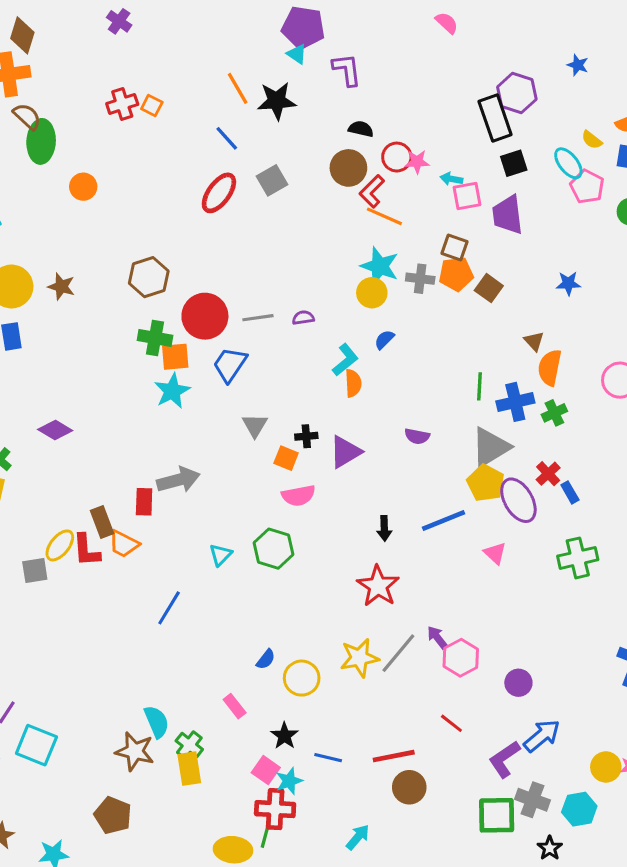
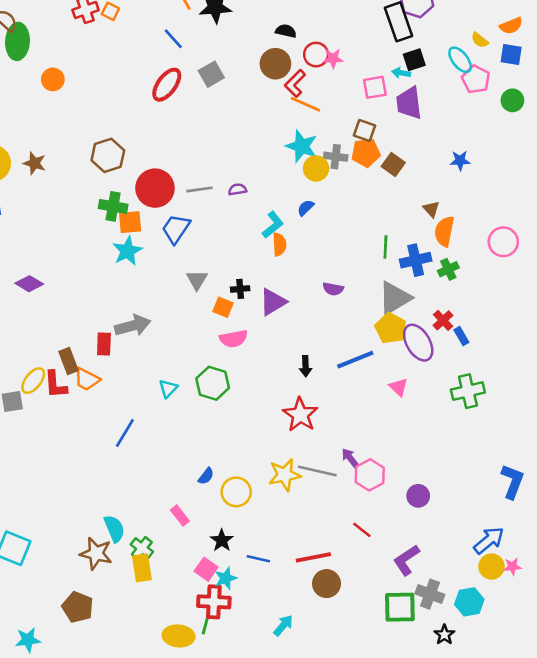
cyan arrow: (451, 179) -> (401, 73), moved
yellow circle: (372, 293) -> (316, 168), moved
gray line: (398, 653) -> (317, 471), turned 63
blue arrow: (542, 736) -> (489, 540), moved

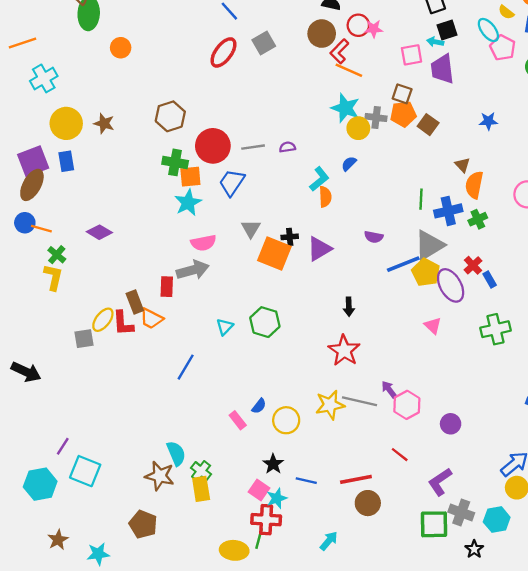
orange square: (223, 307) -> (274, 253), size x1.8
pink semicircle: (234, 339) -> (203, 243), moved
blue line: (355, 360) -> (403, 264), moved
pink rectangle: (180, 515) -> (238, 420), moved

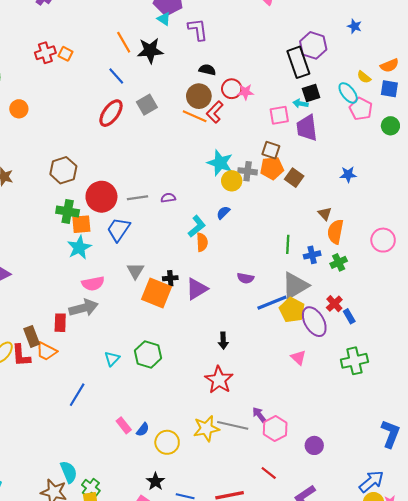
orange line: (349, 70) -> (195, 116), moved
blue cross: (448, 211) -> (312, 255), size x0.7
pink rectangle: (238, 420) -> (124, 425), moved

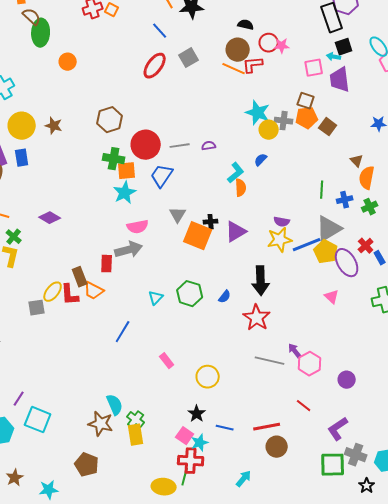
red L-shape: (215, 112) -> (253, 65), turned 40
black arrow: (223, 341) -> (261, 281), size x1.8
yellow star: (206, 429) -> (280, 240), moved
blue semicircle: (143, 430) -> (225, 297), moved

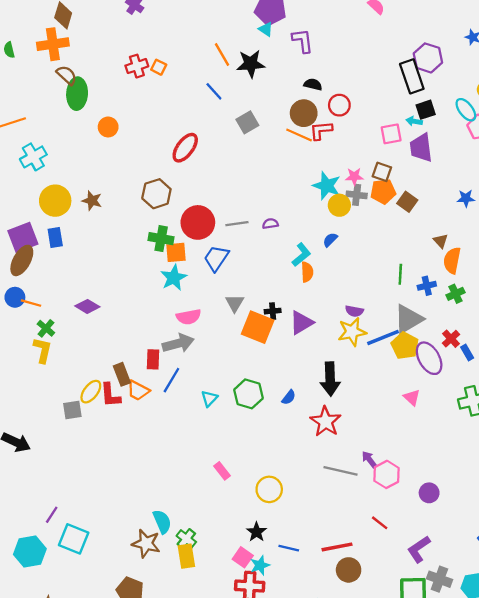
pink star: (282, 46) -> (354, 176), moved
red ellipse: (155, 66) -> (185, 148), moved
blue line: (123, 332) -> (171, 380), moved

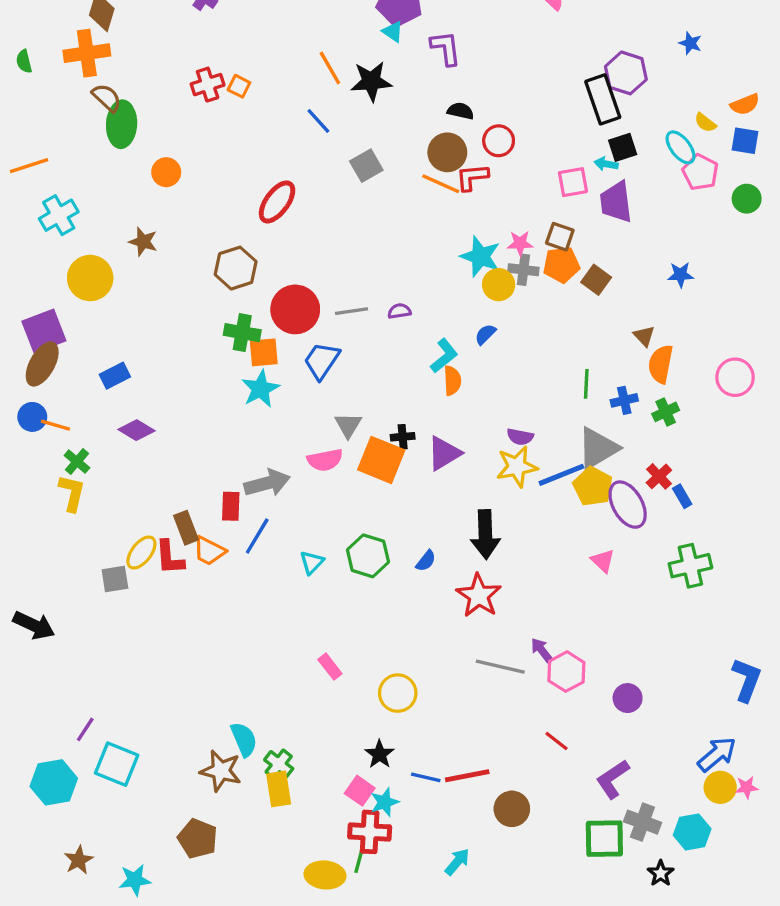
brown star: (92, 201) -> (143, 242), moved
blue rectangle: (55, 237) -> (115, 376), moved, turned 72
pink semicircle: (189, 317) -> (325, 460), moved
red line: (337, 547) -> (467, 776), moved

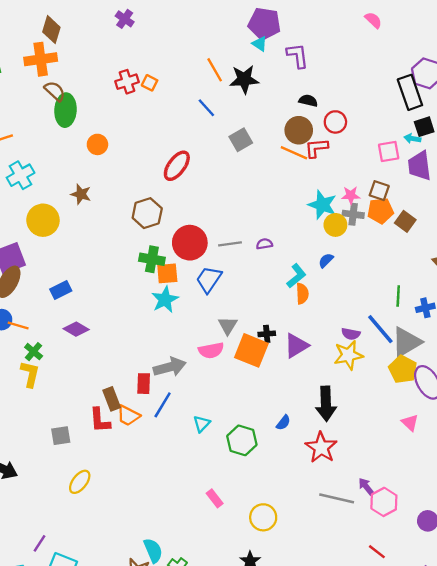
blue line: (561, 475) -> (380, 329), moved, turned 72
yellow ellipse: (141, 553) -> (80, 482), moved
green hexagon: (368, 556) -> (242, 440), moved

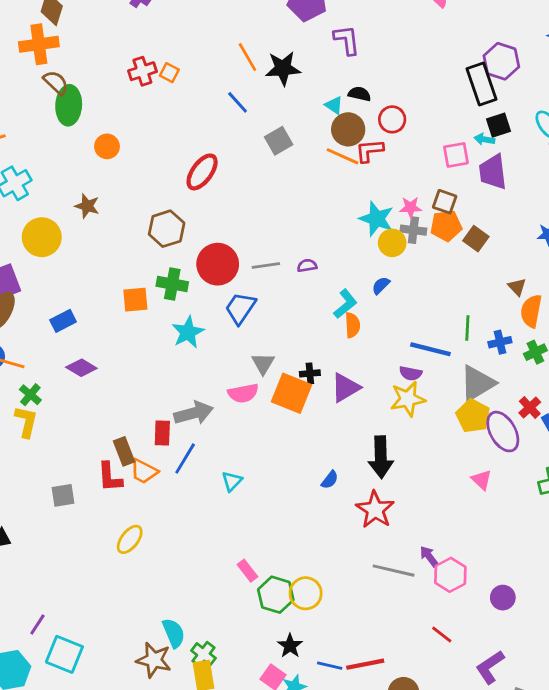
cyan triangle: (260, 44) -> (334, 105), moved
orange square: (167, 273) -> (135, 300), moved
blue line: (380, 329) -> (430, 349), moved, turned -36
green hexagon: (242, 440) -> (276, 595), moved
yellow ellipse: (80, 482) -> (130, 539), moved

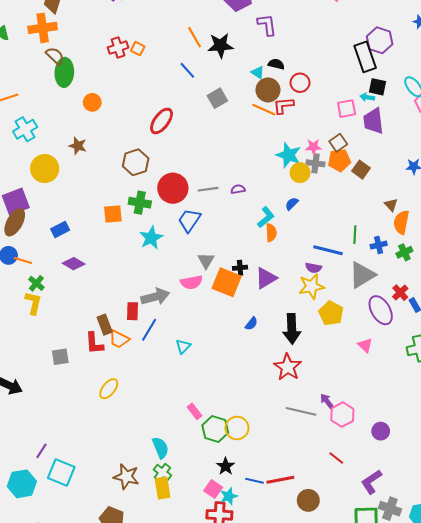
black square: (499, 125) -> (378, 87), turned 30
brown square: (445, 202) -> (338, 143), turned 36
yellow pentagon: (473, 416) -> (331, 313), moved
blue semicircle: (330, 480) -> (251, 324), moved
cyan semicircle: (174, 633) -> (160, 448), moved

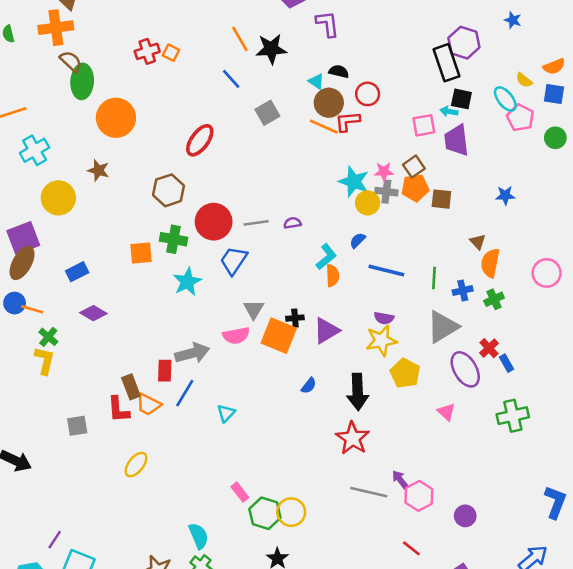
orange circle: (92, 102) -> (116, 118), size x1.8
brown square: (361, 170) -> (441, 199), turned -30
blue line: (328, 250) -> (386, 270), moved

